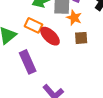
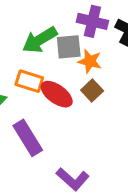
brown square: (81, 38) -> (92, 91), moved, turned -32

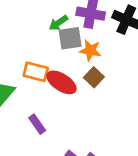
green arrow: (40, 40) -> (58, 23), moved, size x0.6
purple rectangle: (28, 138) -> (37, 124), size x0.6

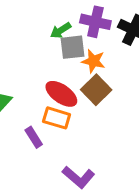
orange rectangle: (36, 72) -> (57, 118), moved
brown square: (94, 77) -> (96, 90), size x1.4

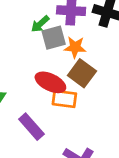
orange rectangle: (57, 118) -> (64, 99), moved
purple rectangle: (34, 137) -> (31, 127), size x1.4

